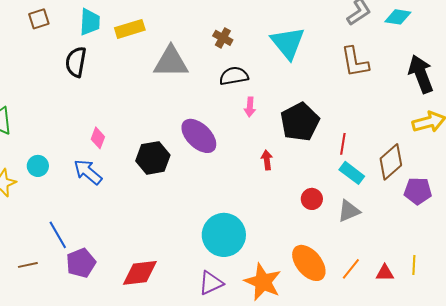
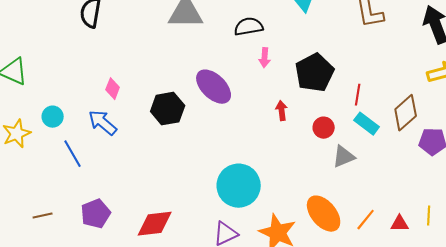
red circle: (312, 199) -> (324, 128), moved
gray triangle: (349, 211) -> (344, 157), moved
blue line: (58, 235) -> (73, 154), moved

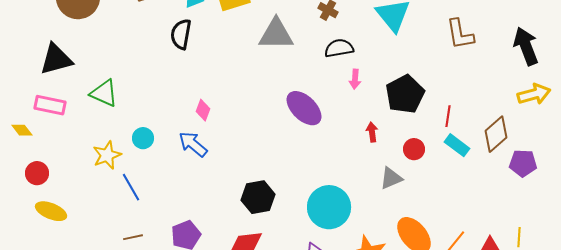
black hexagon: (168, 109) -> (258, 197), moved
blue line: (73, 154) -> (131, 187), moved
gray triangle: (344, 157) -> (391, 178), moved

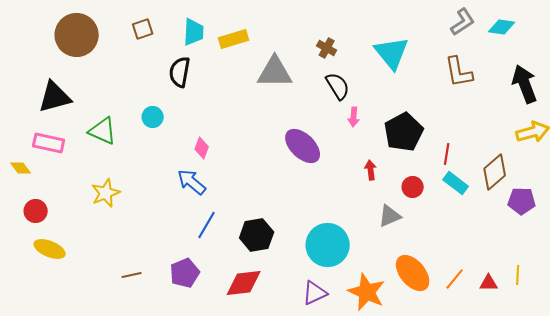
black semicircle: (339, 48) -> (338, 86), turned 68
cyan circle: (143, 138) -> (153, 117), moved
blue line: (131, 187) -> (207, 225), moved, turned 60

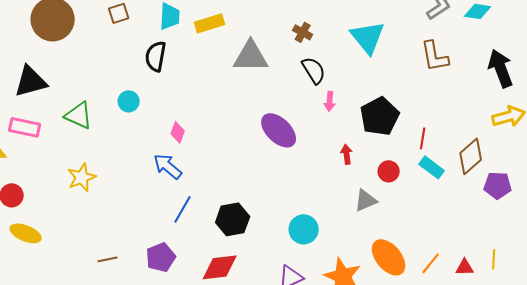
cyan circle: (328, 245) -> (304, 229), size x0.7

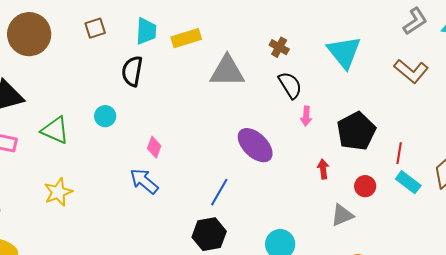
brown L-shape: (435, 56) -> (411, 71), turned -40
blue line: (183, 209) -> (219, 192), moved

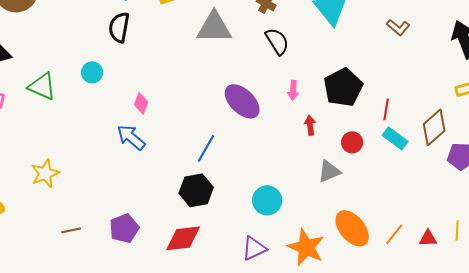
brown L-shape: (411, 71) -> (398, 27), size x0.7
pink arrow: (306, 116) -> (293, 90), moved
yellow star: (58, 192) -> (45, 173), moved

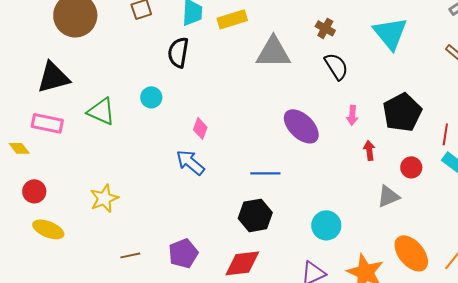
blue line: (206, 148) -> (265, 173), turned 60

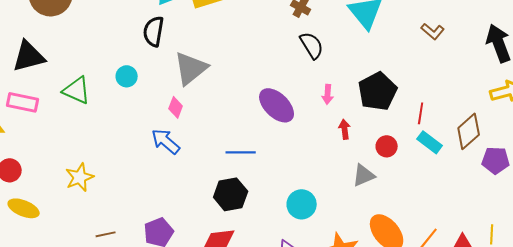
gray triangle: (273, 52) -> (191, 68), moved, turned -39

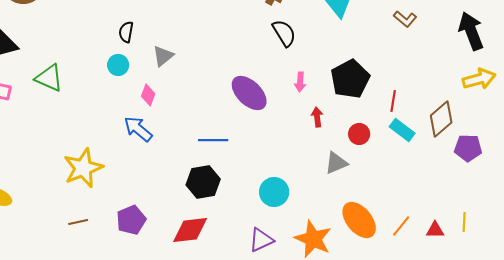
black semicircle: (154, 31) -> (126, 32), moved, size x0.7
gray triangle: (191, 68) -> (163, 56), size x0.6
cyan circle: (127, 76) -> (118, 65), moved
yellow star: (80, 177) -> (83, 168), moved, size x1.4

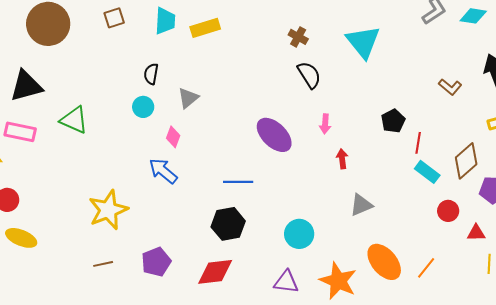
brown L-shape: (405, 19) -> (450, 87), moved
black pentagon: (350, 79) -> (393, 121), moved, size x0.6
red circle: (359, 134) -> (448, 211), moved
red triangle: (435, 230) -> (476, 233), moved
purple triangle: (261, 240) -> (286, 282), turned 32

